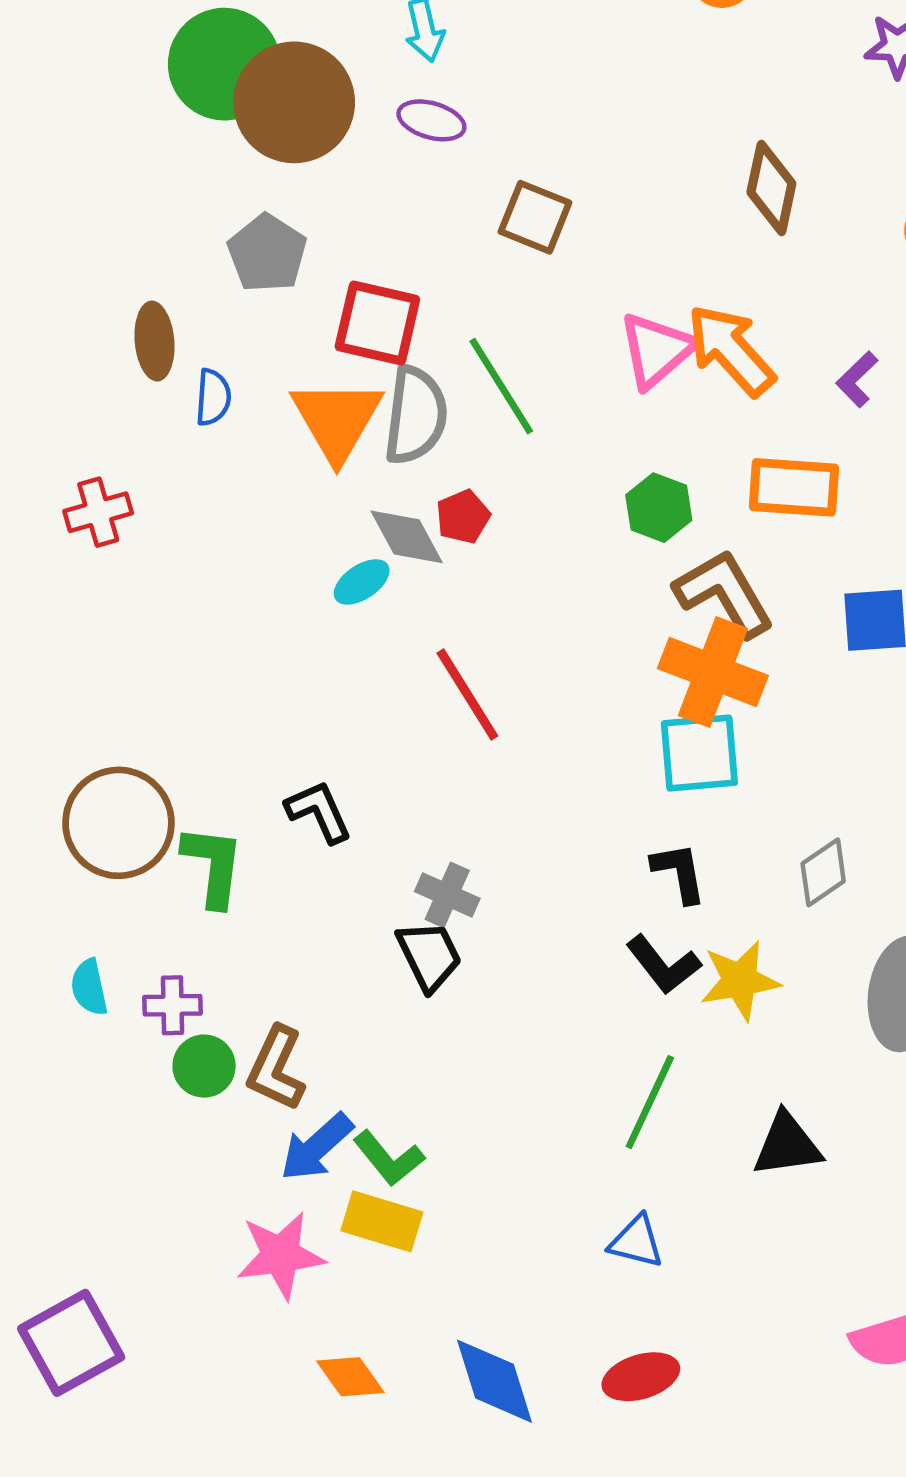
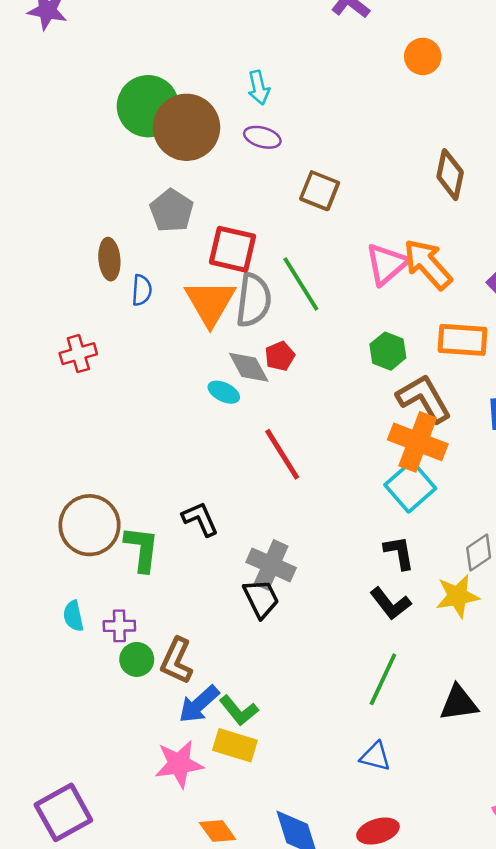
cyan ellipse: (362, 582) -> (224, 392), turned 60
cyan square: (699, 753) -> (410, 487), turned -36
gray cross: (447, 895) -> (271, 565), size x1.4
yellow star: (740, 980) -> (458, 596), moved

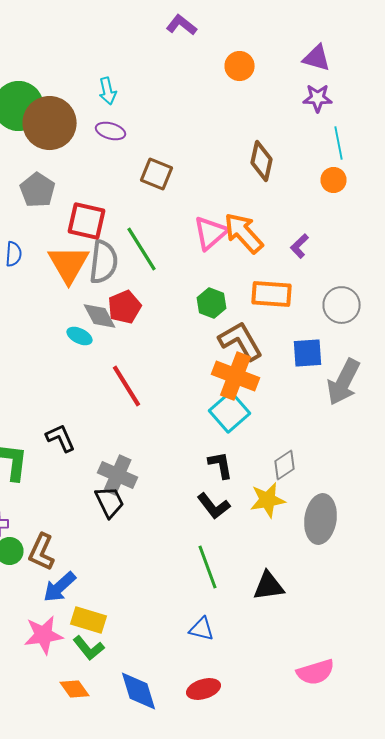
red pentagon: (280, 356) -> (124, 307), size x1.4
green line: (383, 679) -> (208, 567), turned -45
green L-shape: (239, 710) -> (88, 648), moved

